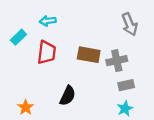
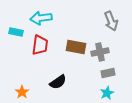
cyan arrow: (48, 21) -> (41, 18), size x1.5
cyan rectangle: (18, 37) -> (16, 32), turned 56
black semicircle: (68, 96) -> (58, 82), turned 30

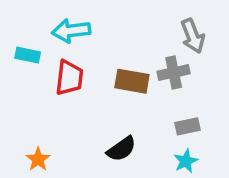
gray cross: (100, 52) -> (174, 72), moved
black semicircle: (58, 82) -> (121, 149), moved

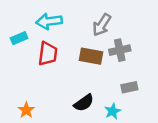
gray arrow: (193, 36) -> (102, 25), moved, turned 55
cyan rectangle: (28, 55) -> (19, 38), turned -35
cyan star: (186, 161) -> (113, 111), moved

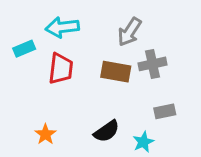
orange star: (26, 110) -> (45, 134), moved

